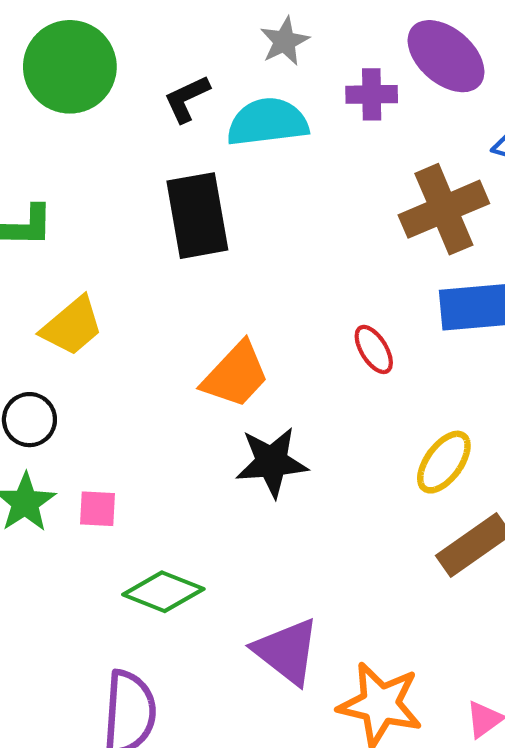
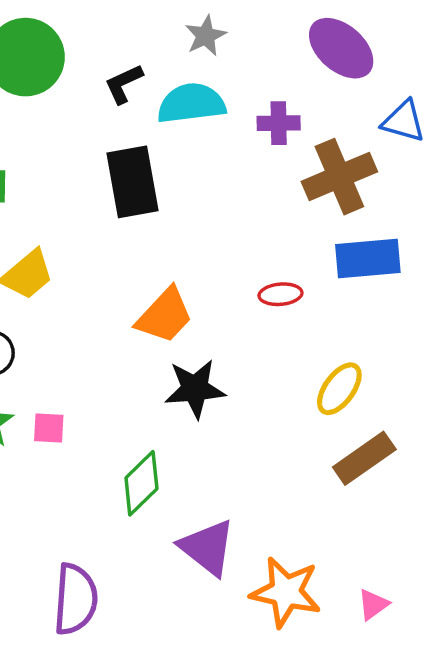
purple cross: (372, 94) -> (279, 123), moved
red ellipse: (374, 349) -> (280, 294), turned -63
green diamond: (163, 592) -> (141, 483), moved, turned -66

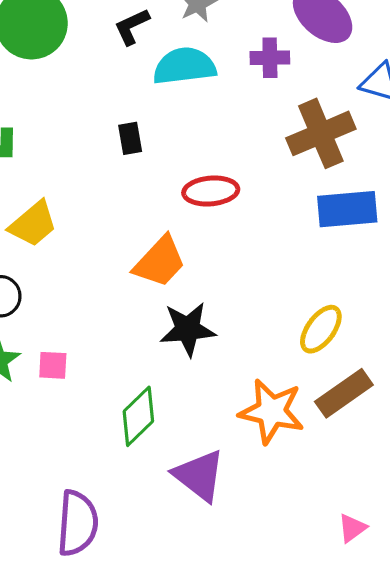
black L-shape: (124, 84) -> (132, 27), moved
purple cross: (279, 123) -> (270, 58), moved
black rectangle: (132, 182) -> (130, 138), size x0.5
red ellipse: (280, 294) -> (211, 191), moved, size x1.4
orange star: (286, 592) -> (272, 411), moved

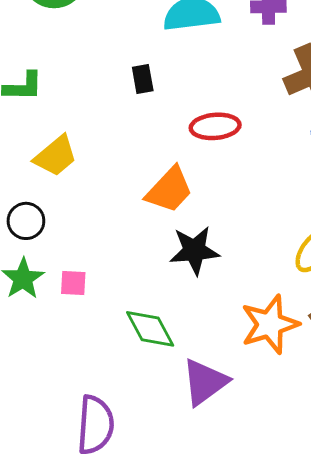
orange star: (272, 411) -> (270, 324), turned -30
green diamond: (138, 416) -> (150, 329), turned -74
purple triangle: (199, 475) -> (205, 382), turned 46

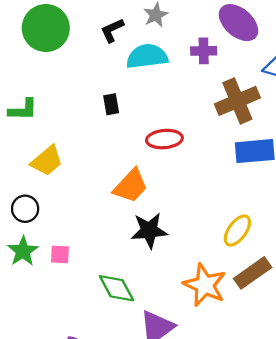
orange star: (270, 324) -> (205, 285), turned -30

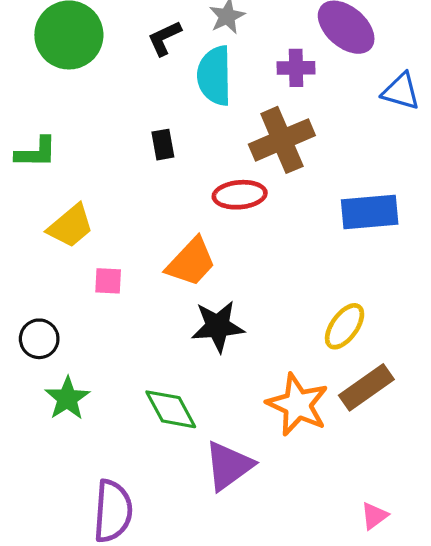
cyan semicircle: (147, 56) -> (215, 76), turned -84
brown cross: (237, 101) -> (282, 140), moved
black circle: (25, 209) -> (39, 339), moved
green star: (23, 251) -> (67, 398), moved
pink square: (60, 254) -> (108, 281), moved

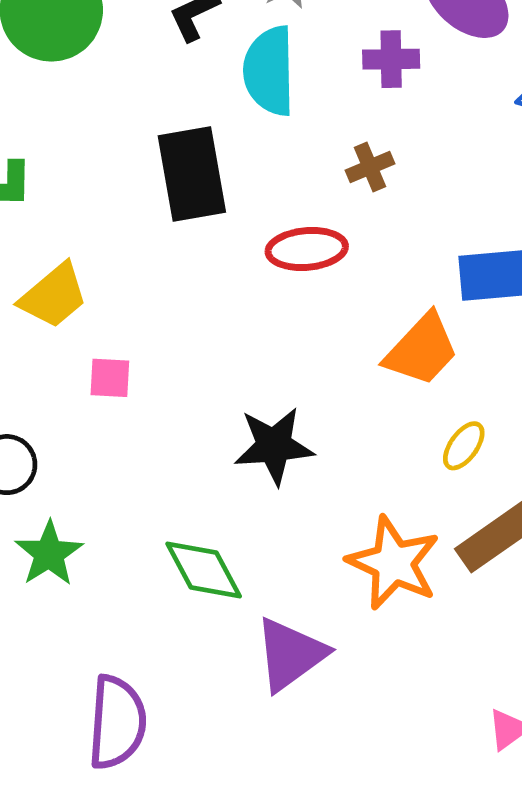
brown cross: (282, 140) -> (370, 167), size x0.5
black rectangle: (163, 145) -> (192, 174), size x2.0
orange trapezoid: (191, 262) -> (422, 350), moved
yellow ellipse: (345, 326) -> (464, 446), size x0.7

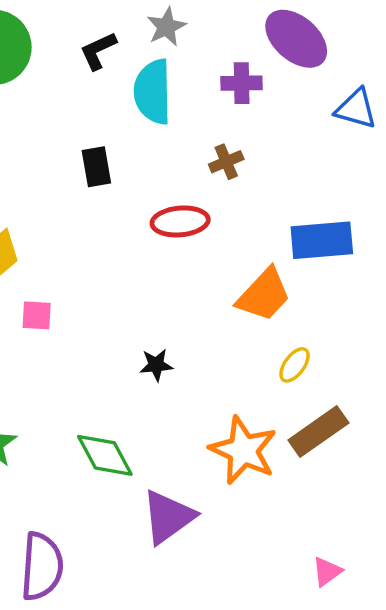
black rectangle: (192, 174) -> (96, 167), size x0.6
black star: (274, 446) -> (156, 365), size x0.6

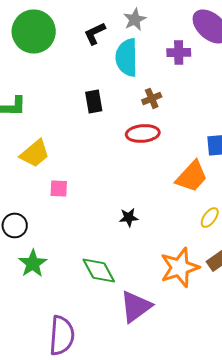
brown cross: (226, 162) -> (152, 98), moved
orange star: (243, 450) -> (180, 267), turned 30

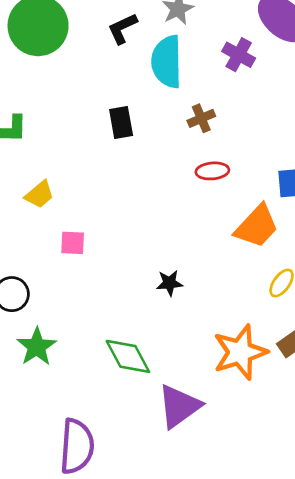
purple cross: (179, 52) -> (239, 55), turned 30
red ellipse: (143, 133) -> (212, 171), moved, size x0.7
yellow trapezoid: (35, 153) -> (39, 194), size x0.7

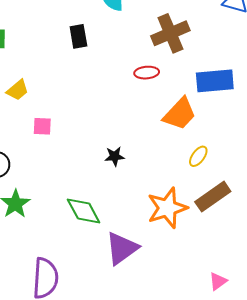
brown cross: (201, 118) -> (170, 33), moved, size x1.8

